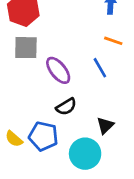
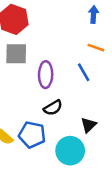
purple ellipse: (58, 70) -> (46, 75), turned 40

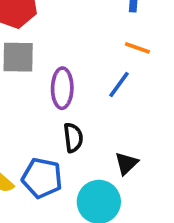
blue line: (84, 72) -> (119, 85), turned 66
black semicircle: (53, 108) -> (73, 138), turned -66

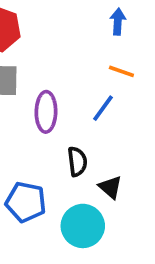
black semicircle: (73, 138) -> (77, 162), moved
black triangle: (126, 163) -> (110, 187), turned -35

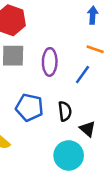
purple ellipse: (46, 112) -> (50, 62), moved
blue pentagon: (26, 202) -> (29, 107), moved

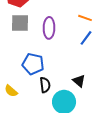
blue line: (83, 75) -> (86, 38), moved
black semicircle: (65, 111) -> (45, 85), moved

